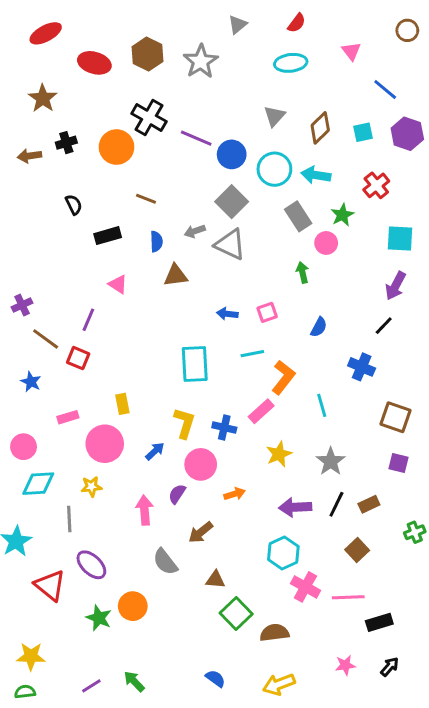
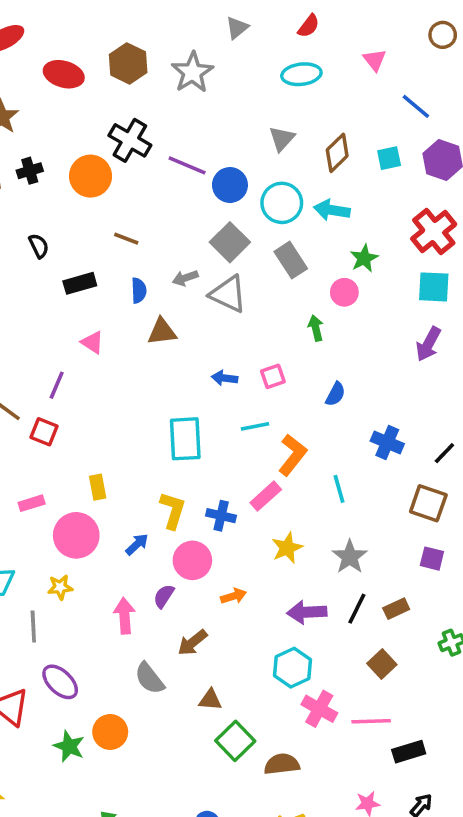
red cross: (376, 185) -> (434, 231), moved, size x1.4
gray rectangle: (298, 216) -> (291, 260), moved
black line: (384, 326) -> (444, 453), moved

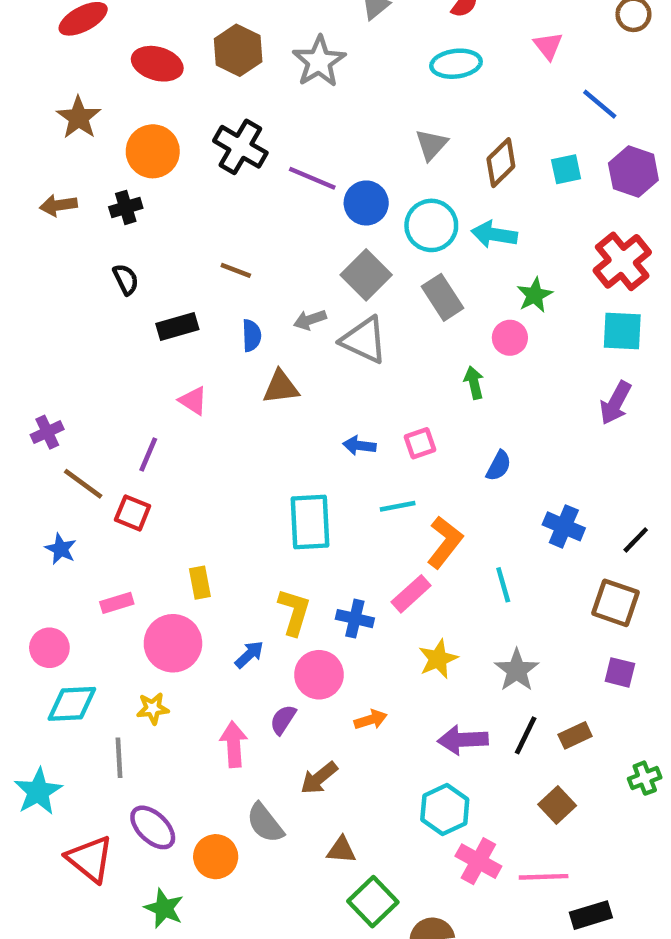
black cross: (30, 171) -> (126, 207), moved
orange circle: (91, 176) -> (153, 151), moved
orange circle: (110, 732) -> (216, 857), moved

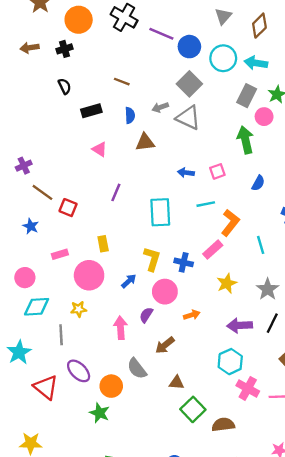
gray rectangle: (443, 297) -> (247, 96), moved, turned 60
green arrow: (474, 383) -> (245, 140), size x1.6
purple line: (148, 455) -> (116, 192), moved
green star: (164, 908) -> (100, 413), moved

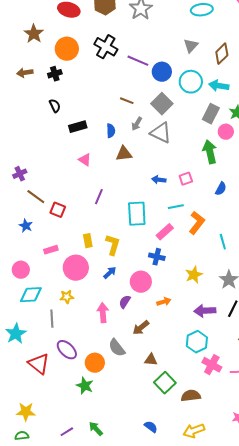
brown line: (122, 82) -> (127, 101), moved
gray arrow: (160, 107) -> (137, 124), turned -40
pink rectangle: (213, 250) -> (165, 232), moved
yellow L-shape: (152, 259) -> (113, 245), moved

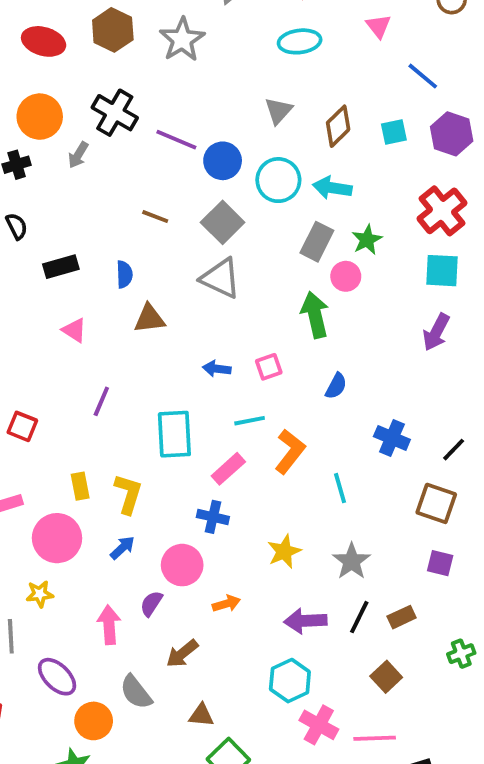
gray arrow: (137, 124) -> (78, 155), moved
purple ellipse: (67, 350) -> (57, 677), moved

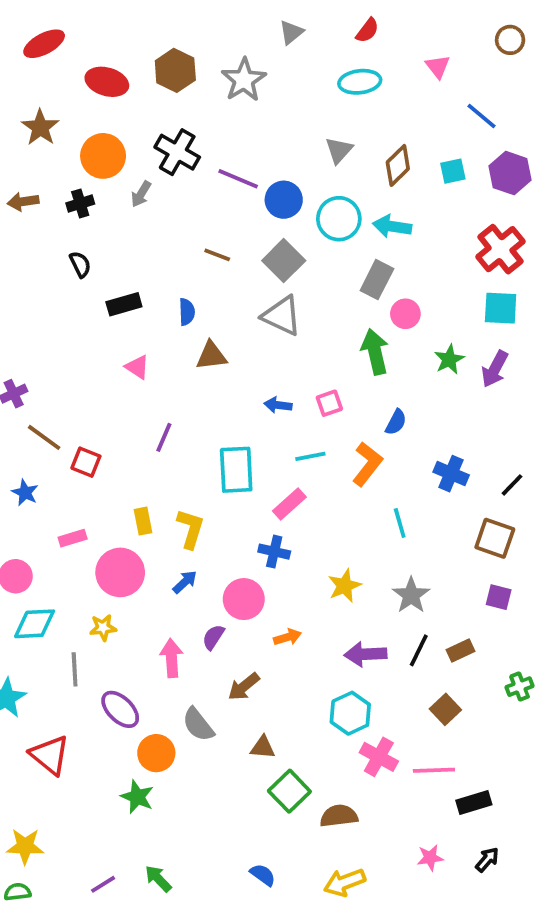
green star: (367, 240) -> (449, 359), moved
orange L-shape: (290, 451) -> (367, 464), moved

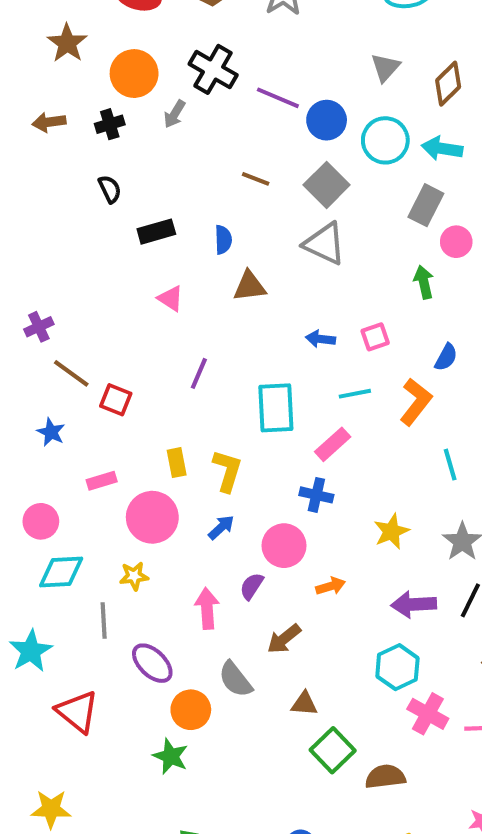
green arrow: (375, 352) -> (424, 282), size x0.7

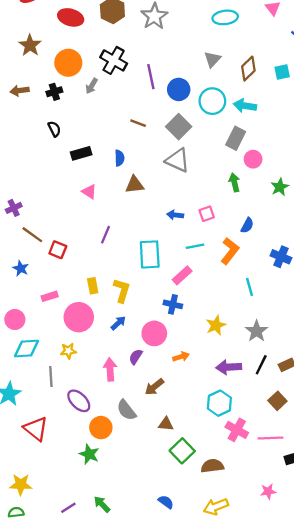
purple line: (278, 98) -> (151, 77), turned 55

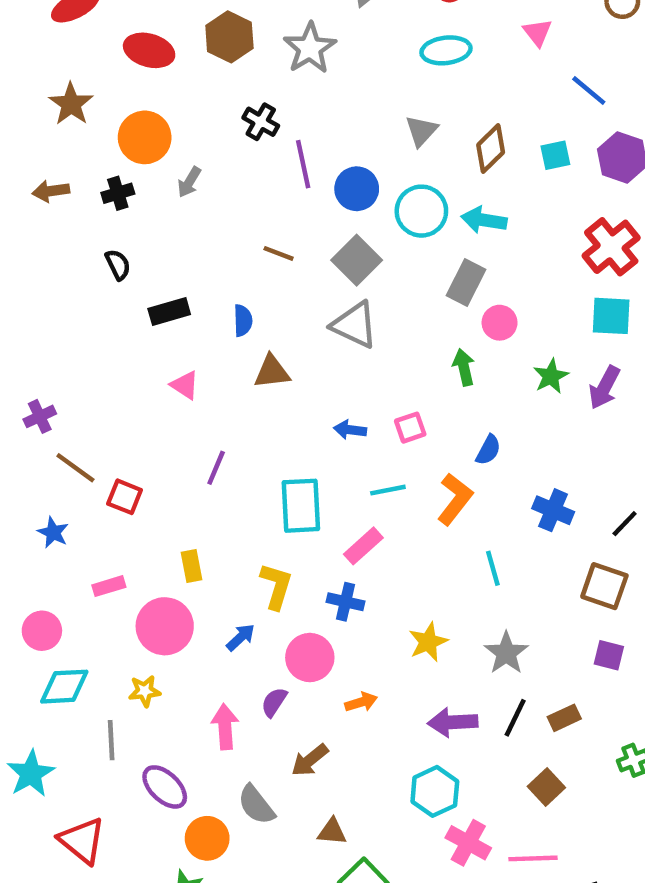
black cross: (114, 60) -> (261, 122), moved, size x0.7
yellow L-shape: (122, 290) -> (276, 586), moved

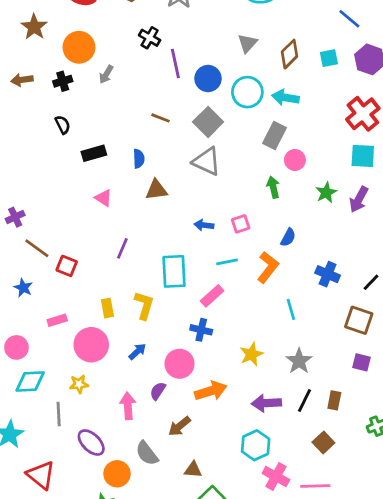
yellow L-shape: (276, 586) -> (144, 305), moved
orange arrow: (361, 702) -> (211, 391), size x1.6
brown rectangle: (564, 718) -> (334, 400), turned -54

